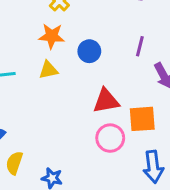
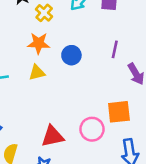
red triangle: (106, 101) -> (53, 136), moved

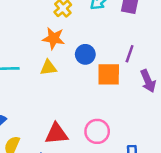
orange square: (119, 112) -> (109, 74), moved

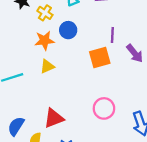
blue circle: (85, 54) -> (68, 30), moved
red triangle: (56, 134) -> (54, 118), moved

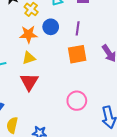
purple line: (112, 35) -> (78, 28), moved
red triangle: (54, 118) -> (29, 82), moved, turned -42

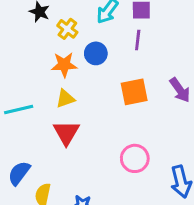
purple line: (78, 28) -> (138, 40), moved

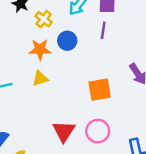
orange square: (134, 92) -> (100, 90), moved
red triangle: (66, 133) -> (64, 131), moved

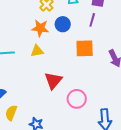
orange square: (100, 90) -> (85, 48), moved
red triangle: (64, 131) -> (53, 81), moved

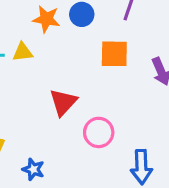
yellow triangle: (37, 51) -> (23, 52), moved

